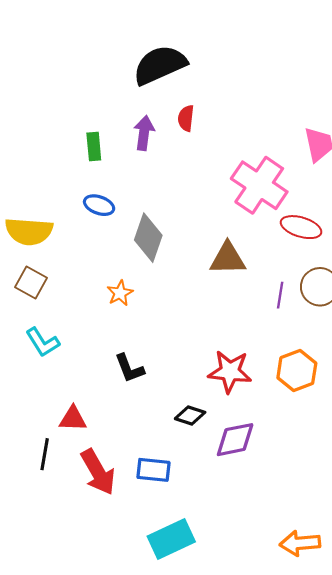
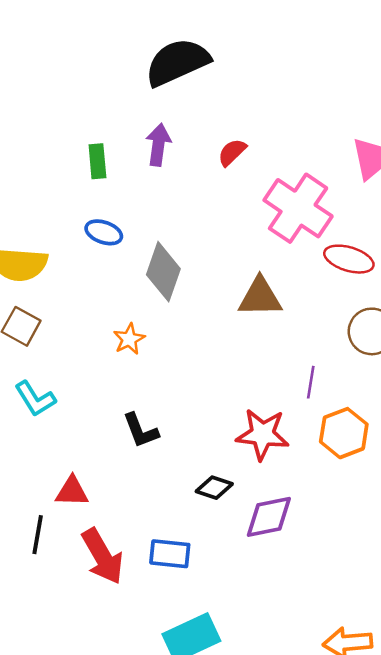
red semicircle: (186, 118) -> (232, 152), moved, turned 40
purple line: (280, 295) -> (311, 382), moved

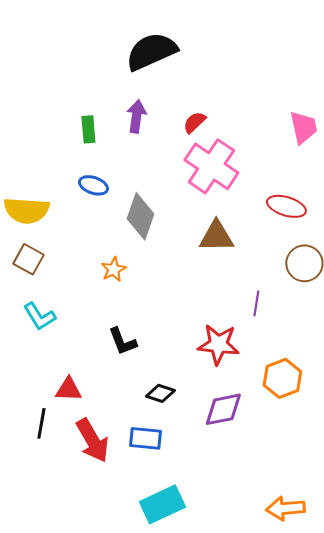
pink cross: (298, 208) -> (211, 166), moved
orange hexagon: (344, 433) -> (282, 378), moved
black diamond: (214, 488) -> (160, 393), moved

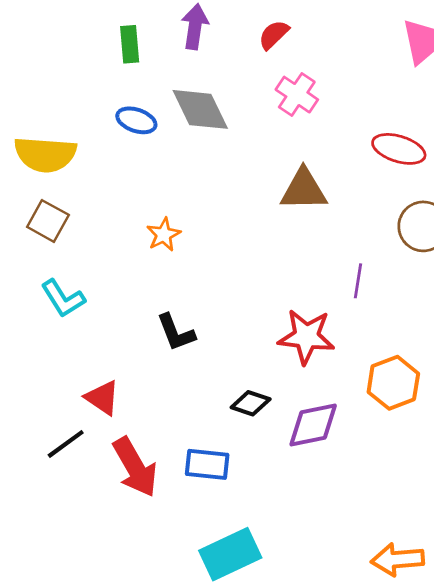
pink cross: (211, 166) -> (297, 95), size x0.6
gray diamond: (140, 216) -> (200, 109), moved, turned -45
red triangle: (68, 389) -> (102, 398), turned 32
black diamond: (160, 393) -> (251, 403), moved
black line: (41, 423) -> (66, 444), turned 44

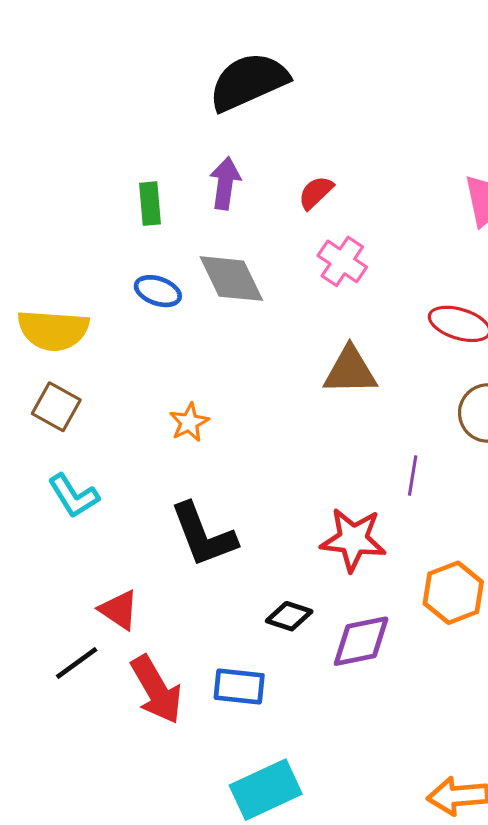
black L-shape: (176, 332) -> (203, 535), size x1.5

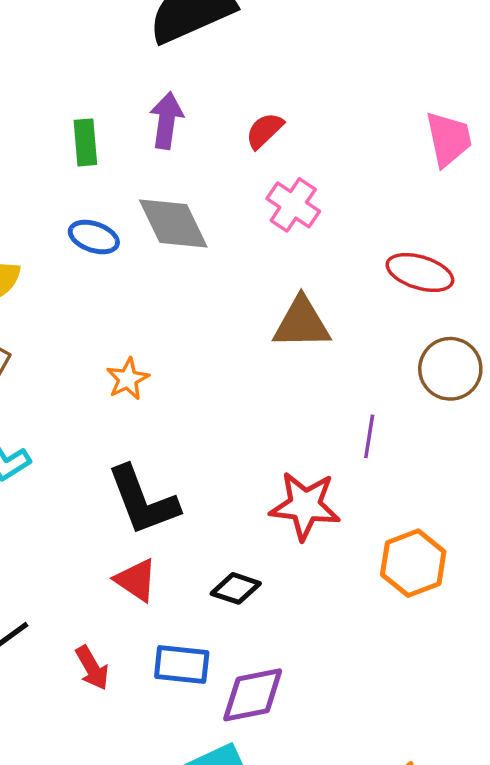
red triangle: (119, 610) -> (136, 580), moved
purple diamond: (361, 641) -> (253, 695), moved
red arrow: (156, 690) -> (92, 668), size x0.6

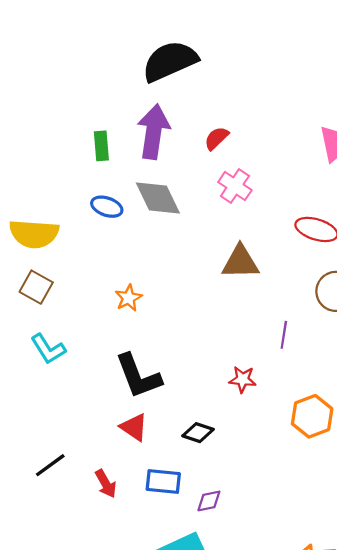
purple arrow: (166, 120) -> (153, 132), size x1.5
red star: (305, 506) -> (243, 379), size x0.6
purple diamond: (253, 695) -> (209, 501), size x0.6

